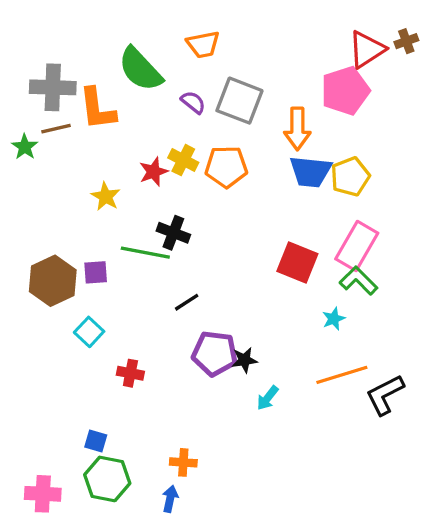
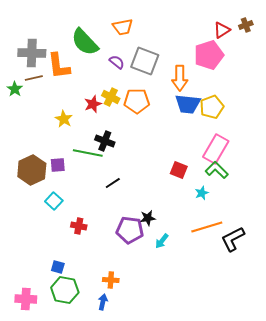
red triangle: (367, 49) -> (222, 30), size x0.7
red square: (297, 263) -> (179, 170), moved, size x0.7
purple pentagon: (215, 353) -> (130, 230), moved

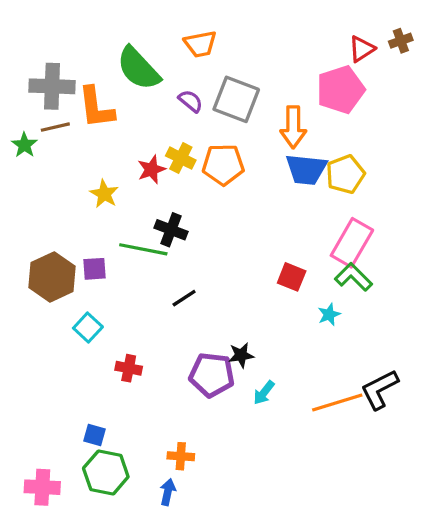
orange line: (207, 227) -> (337, 402), moved

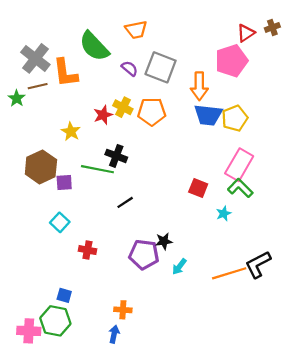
gray cross: (52, 86) -> (35, 58), turned 36
brown hexagon: (52, 277) -> (41, 167), moved
green hexagon: (106, 473) -> (55, 321), moved

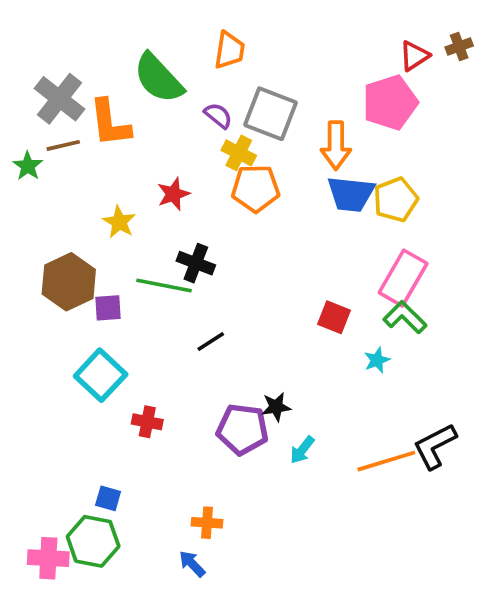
orange trapezoid: (136, 30) -> (229, 50), turned -70
yellow cross: (123, 107) -> (239, 153), moved
cyan square: (60, 222) -> (101, 375), size x1.5
blue arrow: (114, 334) -> (192, 564), turned -56

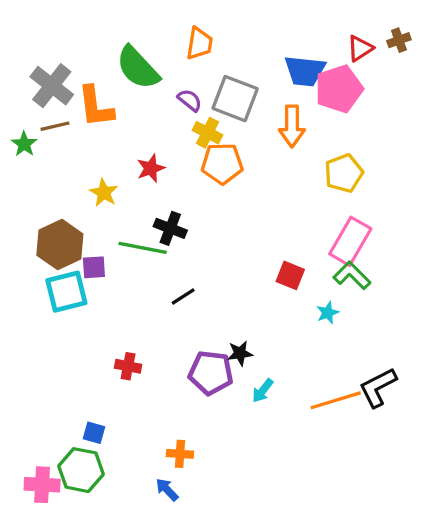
blue trapezoid: (351, 194) -> (305, 71), moved
cyan square: (101, 375) -> (66, 292), moved, turned 33

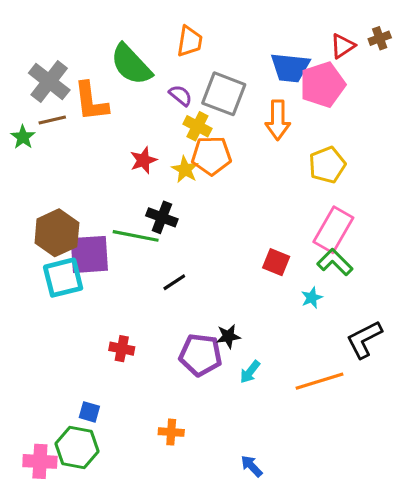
yellow star: (104, 193) -> (185, 170), moved
purple square: (94, 267) -> (89, 254), size x1.8
black L-shape: (378, 387) -> (364, 339), moved
blue arrow: (167, 490) -> (251, 466), moved

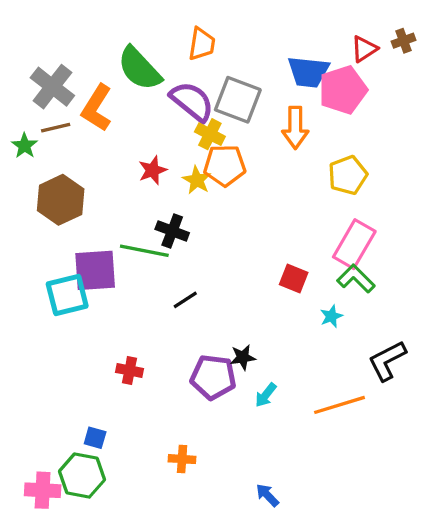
purple semicircle: (180, 95) -> (192, 101), size x1.8
orange L-shape: (91, 102) -> (97, 108), turned 39
brown hexagon: (57, 233) -> (61, 200), moved

